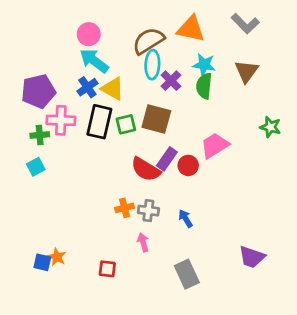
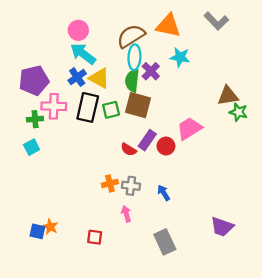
brown triangle: (247, 71) -> (228, 96), moved, turned 45
green semicircle: (204, 86) -> (132, 81), moved
red semicircle: (146, 169) -> (129, 150), size x0.6

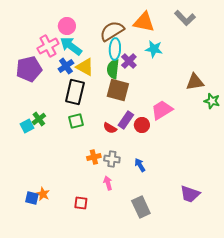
pink cross: (54, 106) -> (48, 46), moved, turned -30
green square: (111, 110) -> (76, 121), moved
green star: (238, 112) -> (212, 101), moved
green cross: (35, 119) -> (39, 119), moved, turned -32

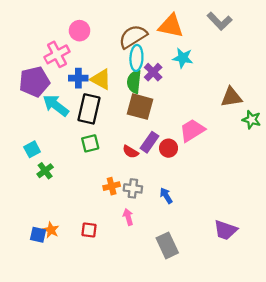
cyan arrow: (71, 46) -> (56, 105), moved
blue cross: (66, 66) -> (78, 78), turned 35
green cross: (39, 119) -> (45, 171), moved
red square: (81, 203) -> (89, 230), moved

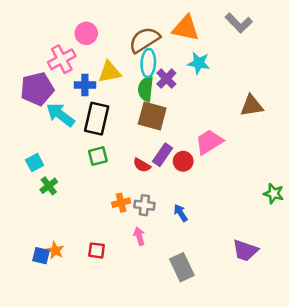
yellow triangle: (101, 79) -> (110, 72), moved, turned -40
green star: (252, 120) -> (274, 194), moved

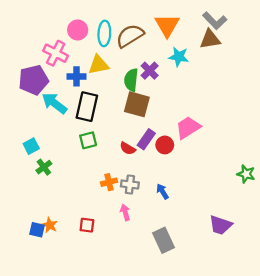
orange triangle: (186, 28) -> (167, 25), turned 48
pink cross: (62, 59) -> (56, 53), turned -35
cyan ellipse: (148, 63) -> (104, 33), moved
brown triangle: (252, 106) -> (210, 39), moved

